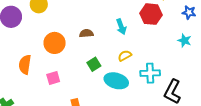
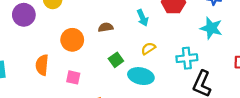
cyan star: (184, 40) -> (211, 28), size x1.5
cyan cross: (150, 73) -> (187, 58), moved
pink square: (53, 78) -> (73, 77), turned 32

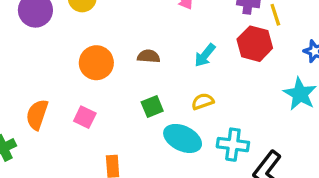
cyan arrow: (143, 18) -> (205, 55), turned 49
cyan cross: (187, 58) -> (233, 145), moved
orange semicircle: (42, 65) -> (37, 115), moved

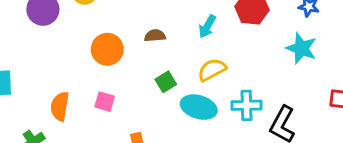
yellow semicircle: (203, 101) -> (212, 70), size x1.4

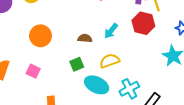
brown semicircle: (155, 36) -> (85, 38), moved
cyan cross: (246, 105) -> (129, 89), turned -36

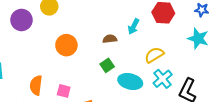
yellow semicircle: (110, 61) -> (154, 55), moved
pink square: (33, 71) -> (64, 91), moved

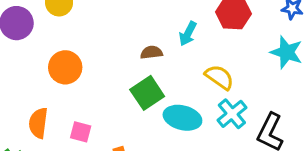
orange circle: (66, 45) -> (65, 67), moved
yellow semicircle: (154, 55) -> (219, 77), turned 66
green square: (107, 65) -> (147, 93), size x1.5

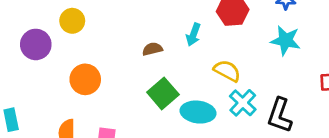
brown semicircle: (151, 52) -> (152, 49), moved

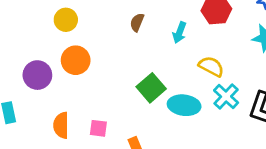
purple circle: (36, 44) -> (37, 75), moved
brown semicircle: (152, 49) -> (137, 22), moved, turned -54
orange circle: (85, 79) -> (76, 60), moved

